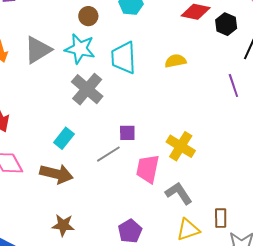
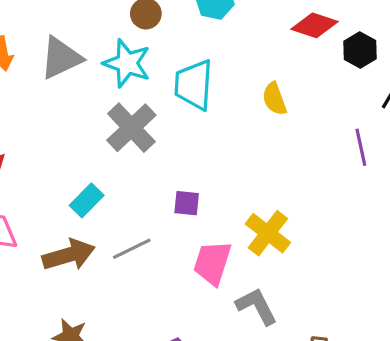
yellow semicircle: (175, 61) -> (274, 99), turned -105
gray line: (108, 154) -> (132, 249), moved
brown arrow: (56, 174) -> (69, 255), turned -36

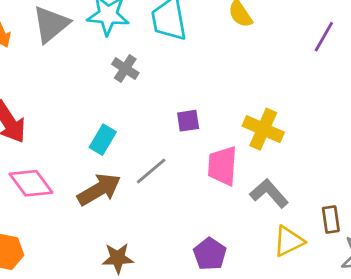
gray cross: (131, 128) -> (125, 68), size x0.6
purple line: (361, 147) -> (324, 37), turned 56

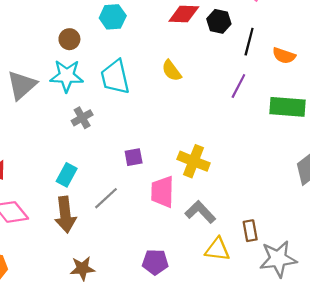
gray cross: (125, 68) -> (82, 118), turned 30
brown arrow: (99, 190) -> (65, 215), turned 116
yellow triangle: (289, 241) -> (217, 249), turned 36
purple pentagon: (210, 254) -> (155, 262), turned -30

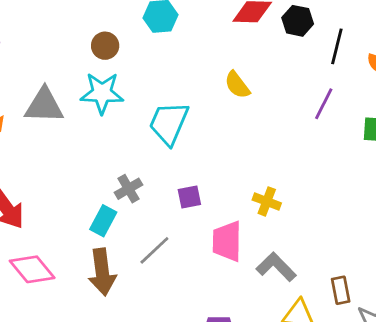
cyan trapezoid: (115, 77) -> (169, 123), moved, turned 36
gray triangle: (22, 85) -> (44, 106), turned 44
gray cross: (82, 118) -> (129, 189), moved
yellow cross: (194, 161) -> (267, 201), size x0.7

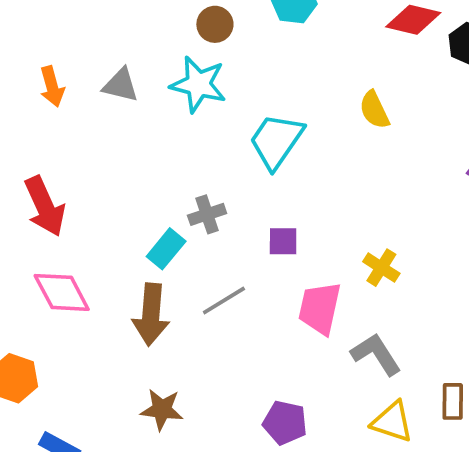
gray triangle: (44, 106) -> (121, 85), size x0.7

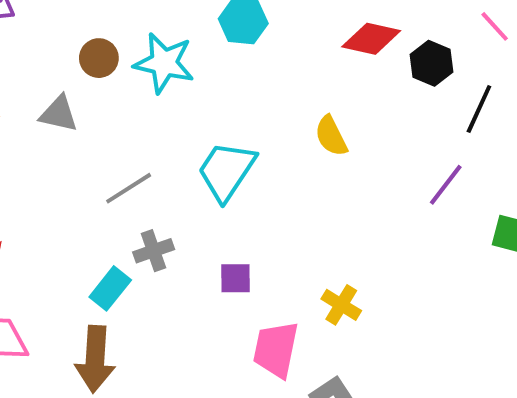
brown circle: (215, 24) -> (99, 58), moved
cyan star: (198, 84) -> (164, 63), moved
gray line: (224, 300) -> (129, 188), moved

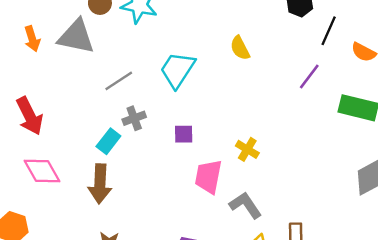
gray triangle: (59, 114) -> (76, 37), size x1.6

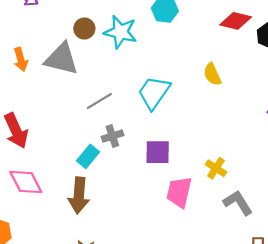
purple square: (184, 134) -> (158, 152), size x1.4
gray L-shape: (245, 205) -> (238, 203), moved

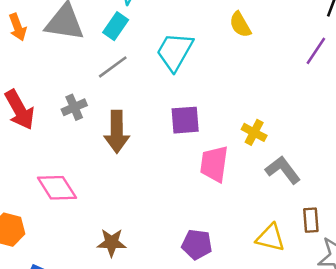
gray cross: (112, 136) -> (74, 107), moved
cyan rectangle: (88, 156) -> (116, 26), moved
pink diamond: (26, 182) -> (57, 188), moved
brown arrow: (79, 195) -> (117, 132), moved

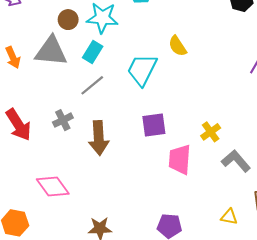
yellow semicircle: (240, 25) -> (178, 46), moved
yellow cross: (254, 132) -> (211, 132), turned 30
yellow triangle: (270, 238) -> (229, 217), size x0.7

